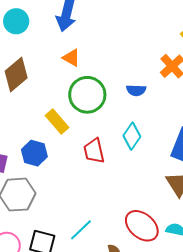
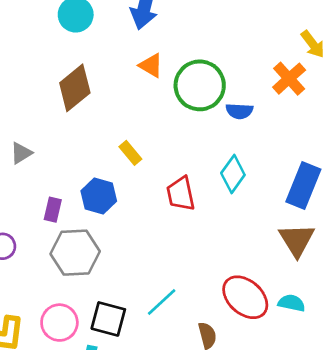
green circle: (87, 95) -> (200, 85), moved
yellow rectangle: (57, 122) -> (130, 153), size x0.7

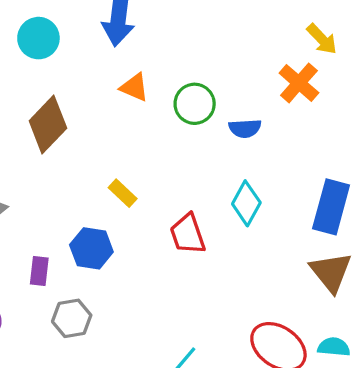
green circle: (200, 85) -> (195, 104), size x0.7
gray hexagon: (75, 253) -> (72, 318), size x0.7

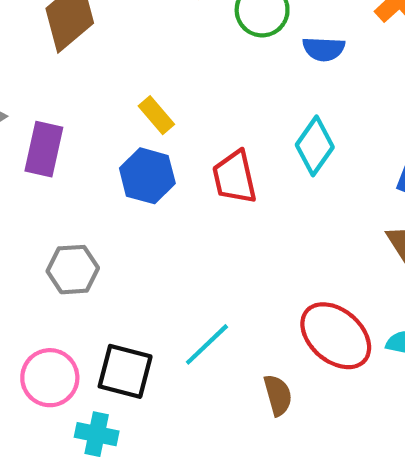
blue hexagon: (91, 248) -> (147, 176), moved
purple rectangle: (39, 271) -> (44, 149), moved, size x1.4

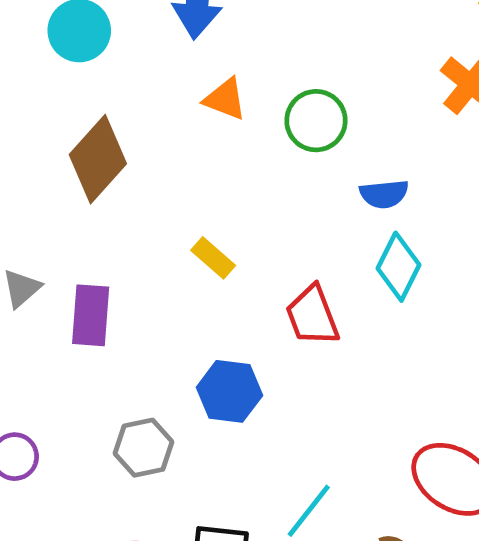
blue semicircle: (324, 49) -> (384, 194), moved
blue hexagon: (147, 176) -> (229, 391), moved

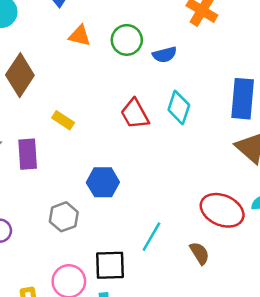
blue semicircle: (384, 194) -> (165, 55), moved
yellow rectangle: (213, 258) -> (63, 120), moved
red trapezoid: (312, 316) -> (135, 114), moved

